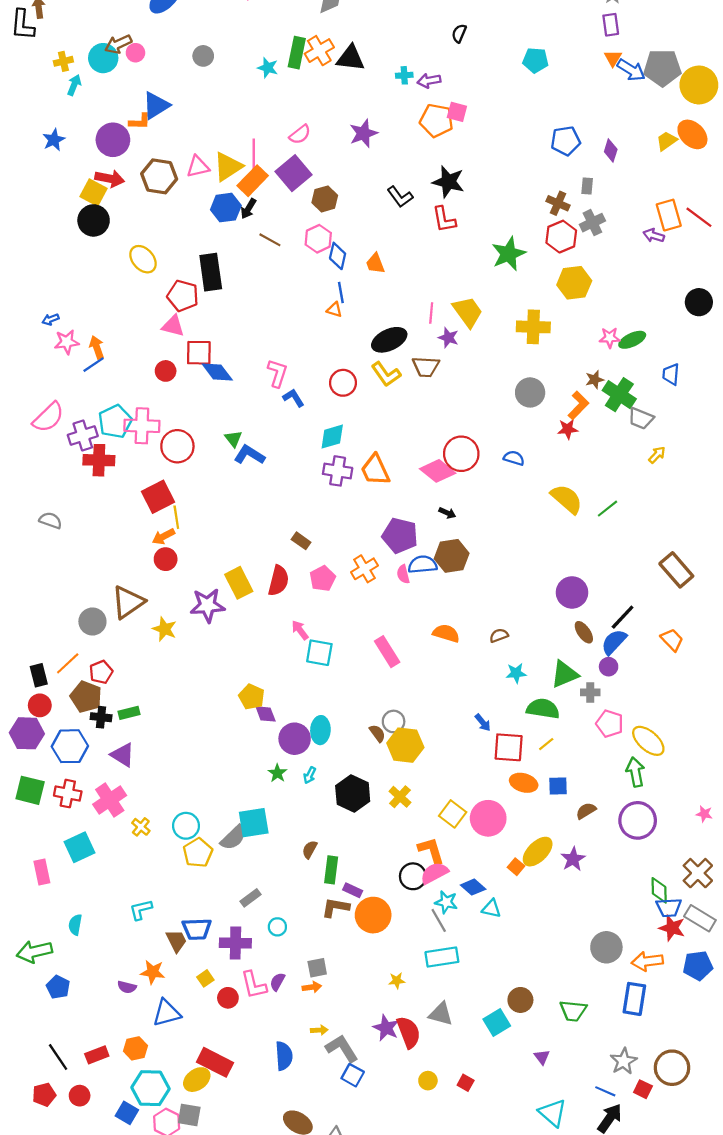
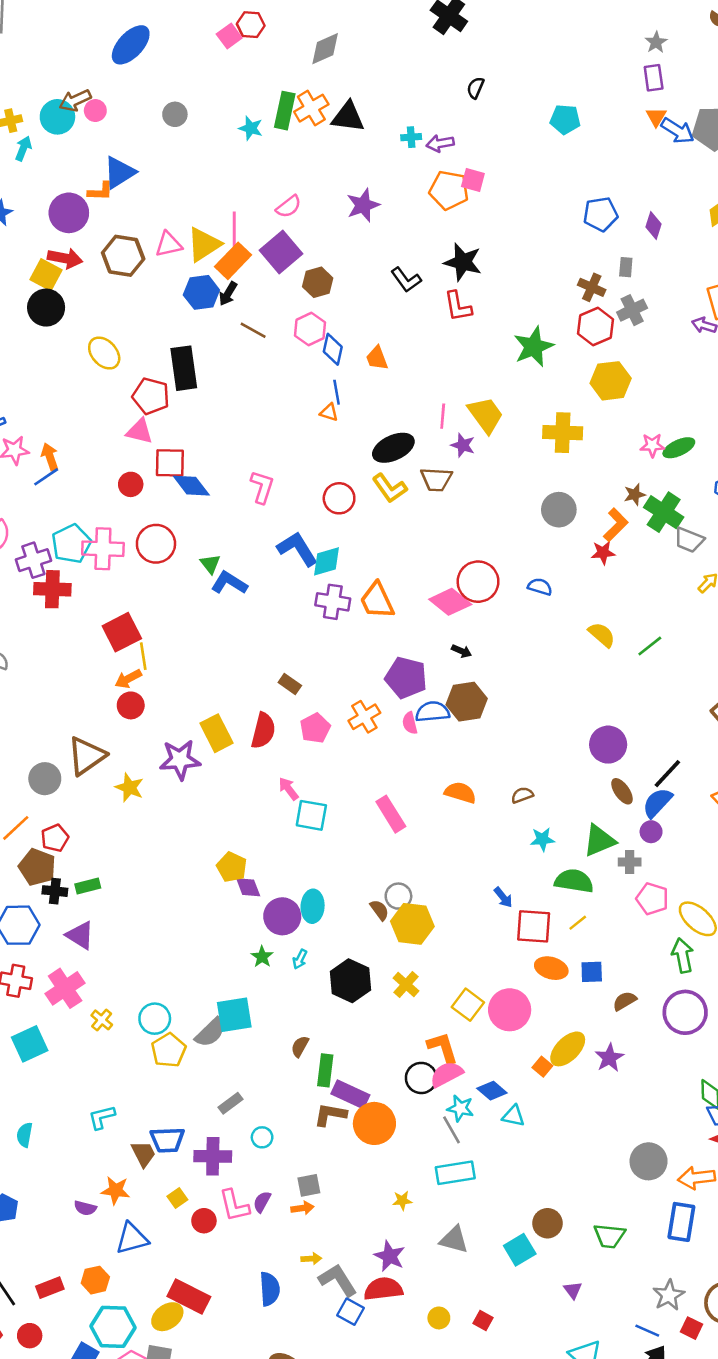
blue L-shape: (294, 398) -> (297, 549), moved, size x1.6
red circle: (177, 446) -> (156, 544), moved
yellow semicircle: (567, 499) -> (602, 635), size x0.7
purple rectangle: (353, 890) -> (350, 1094), size x1.6
red semicircle: (409, 1032) -> (383, 1289), moved, turned -76

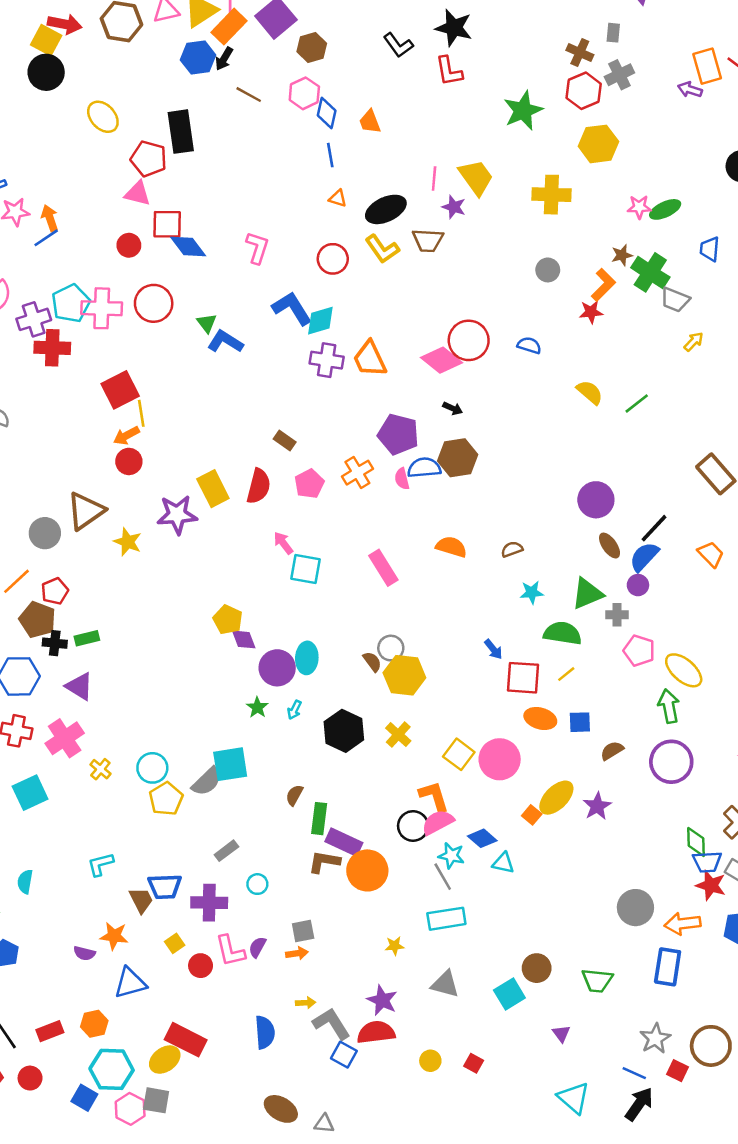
orange triangle: (329, 412) -> (338, 198), moved
gray circle: (559, 510) -> (548, 270), size x0.7

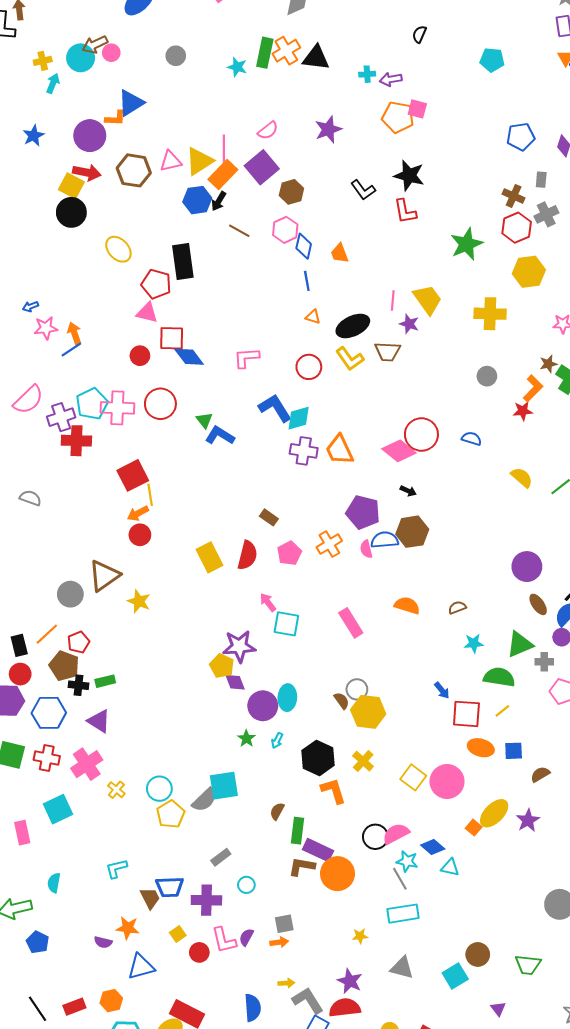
pink L-shape: (257, 248) -> (246, 358), turned -112
purple star: (177, 515) -> (239, 646), moved
orange L-shape: (434, 796) -> (333, 791), moved

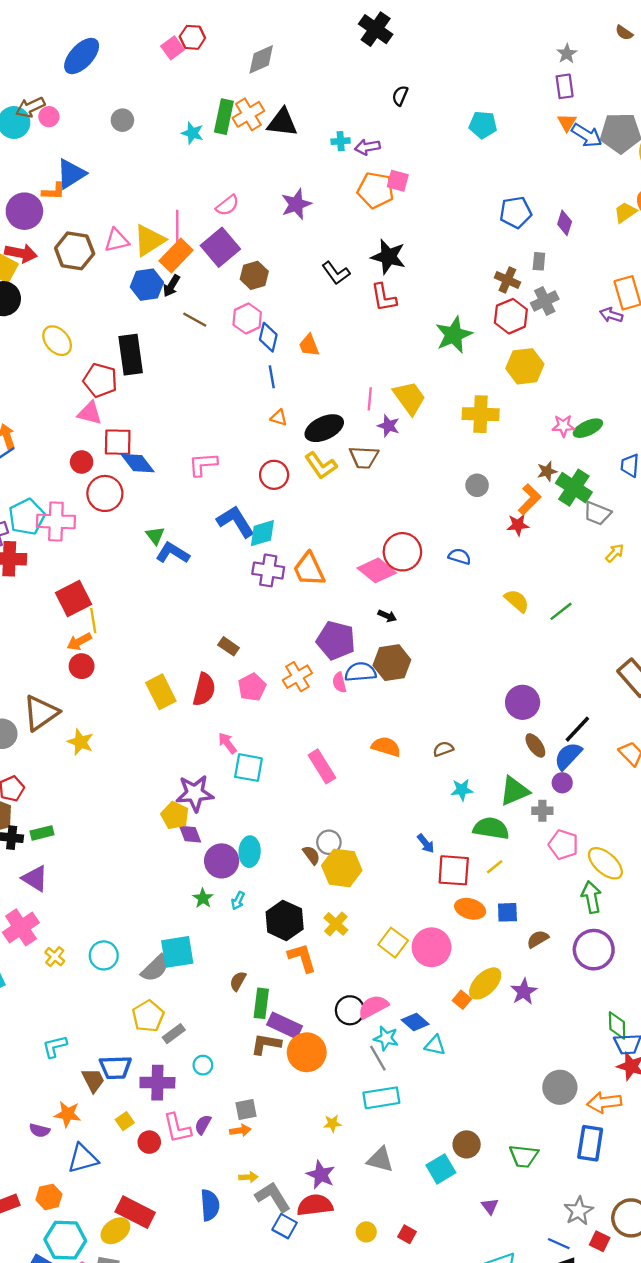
red circle: (160, 404) -> (105, 493), moved
yellow pentagon: (171, 814) -> (148, 1016), moved

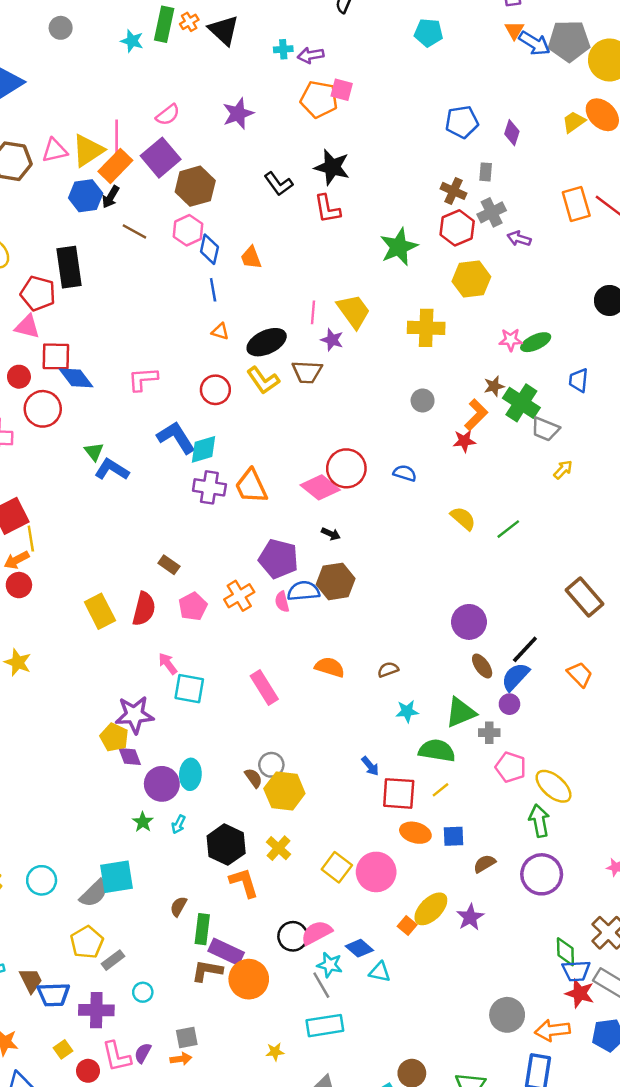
orange cross: (248, 114) -> (189, 22), size x0.6
black triangle: (282, 122) -> (224, 30), turned 36
brown hexagon: (254, 275) -> (195, 186), size x1.4
purple arrow: (611, 315) -> (519, 239), moved
brown trapezoid: (93, 1080) -> (31, 980), moved

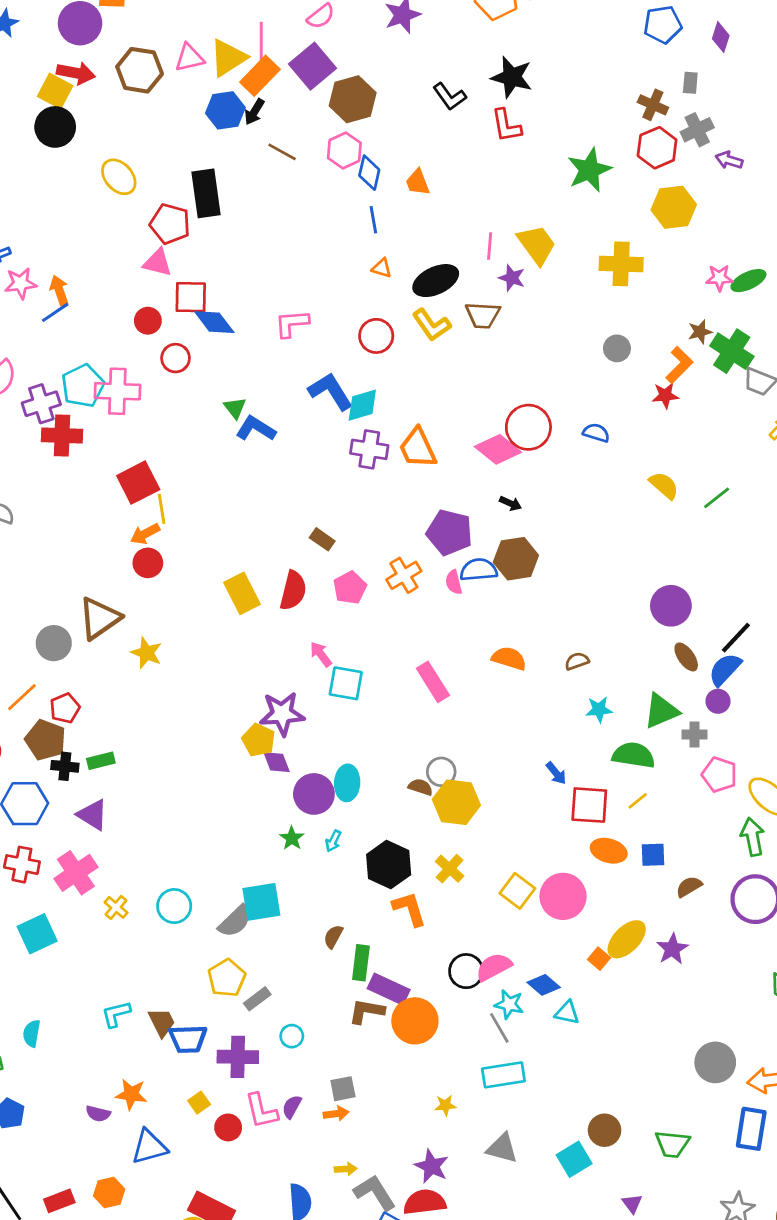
red circle: (43, 409) -> (176, 358), size x0.7
brown semicircle: (253, 778) -> (420, 787), turned -36

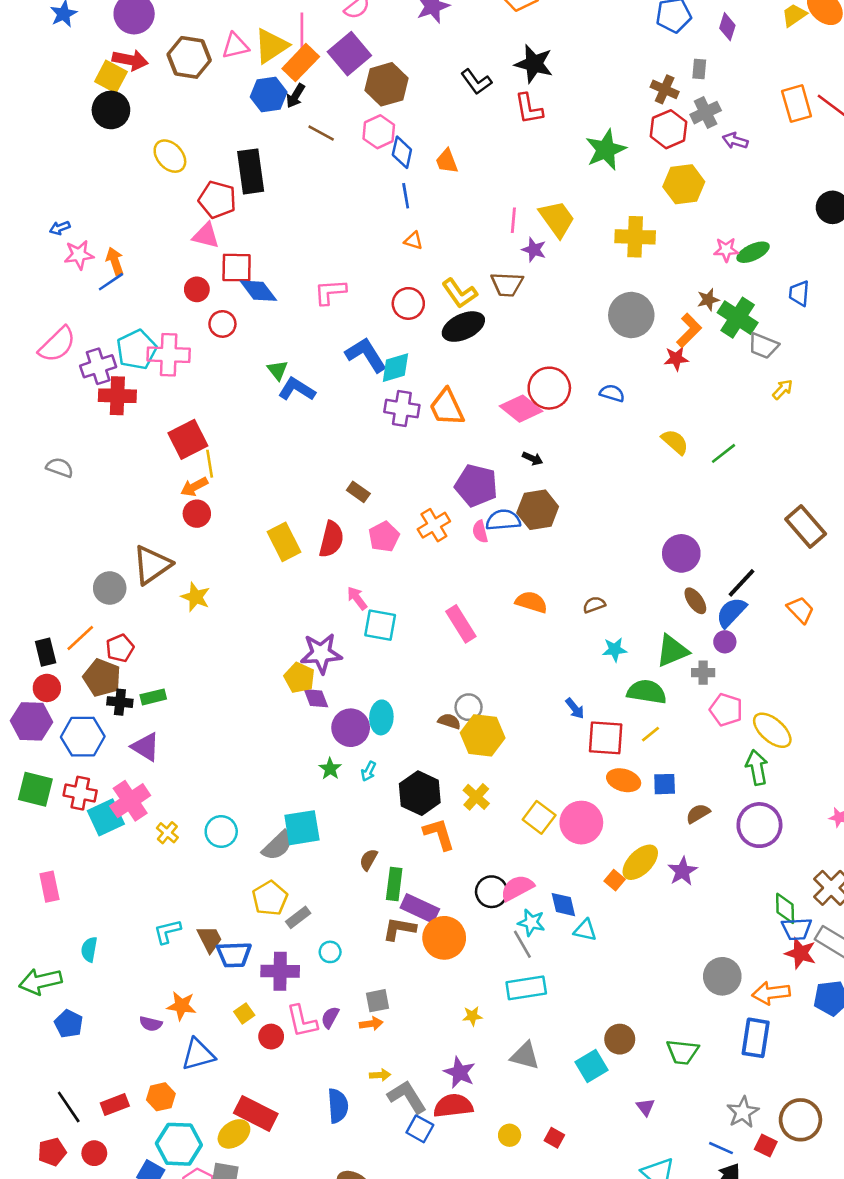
black ellipse: (436, 281) -> (463, 327), moved
gray circle: (617, 348) -> (631, 315), size x1.8
cyan square: (37, 934) -> (106, 817), moved
blue diamond: (544, 985) -> (563, 905), turned 36

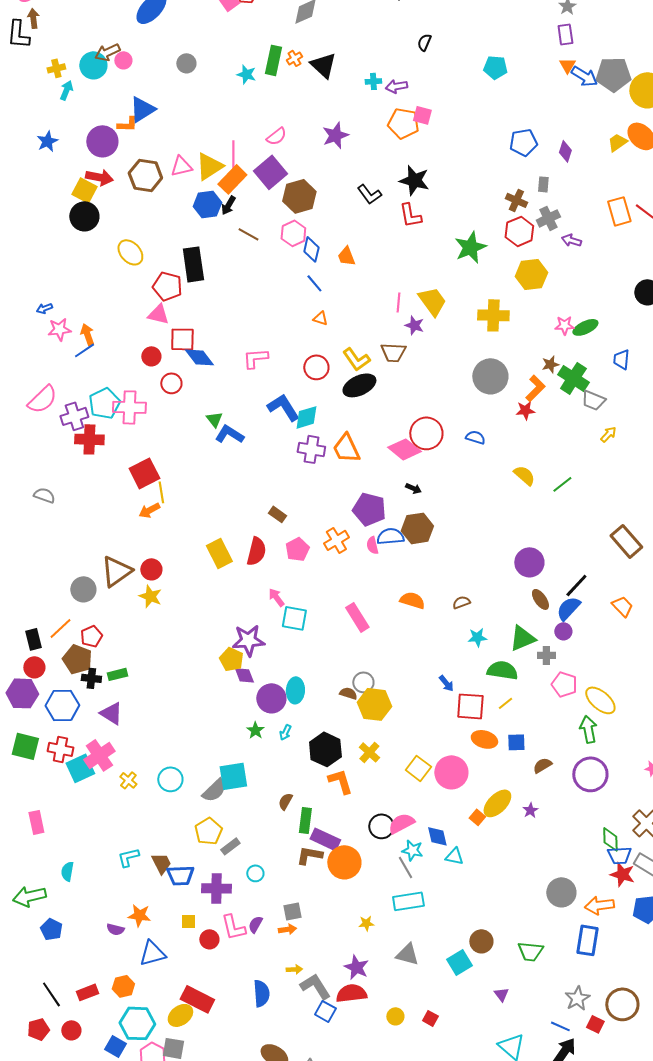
blue line: (406, 196) -> (314, 283), turned -30
red circle: (197, 514) -> (151, 569), moved
purple star: (683, 871) -> (530, 810), size x0.7
yellow square: (244, 1013) -> (188, 921), turned 35

